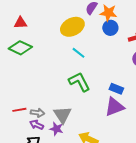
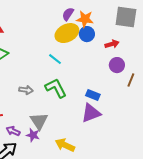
yellow ellipse: (72, 27) -> (67, 33), moved
gray arrow: (37, 113) -> (26, 90), moved

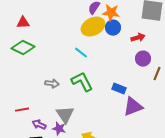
purple triangle: (91, 113) -> (133, 107), moved

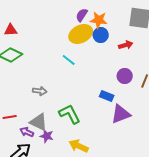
purple circle: (143, 59) -> (125, 76), moved
green L-shape: (82, 82) -> (70, 114), moved
gray triangle: (65, 115) -> (39, 122), moved, turned -30

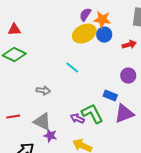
cyan line: (69, 60) -> (72, 68), moved
green L-shape: (70, 114) -> (92, 114), moved
purple arrow: (27, 132) -> (77, 119), moved

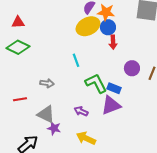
red arrow: (129, 45) -> (113, 42), moved, turned 104
cyan line: (72, 68) -> (76, 60), turned 32
green L-shape: (92, 114) -> (96, 83), moved
purple triangle: (124, 114) -> (111, 105), moved
red line: (13, 117) -> (20, 99), moved

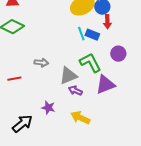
cyan line: (76, 60) -> (81, 34), moved
purple circle: (132, 68) -> (118, 54), moved
blue rectangle: (114, 88) -> (92, 35), moved
gray triangle: (46, 114) -> (68, 76), moved, turned -48

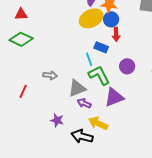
cyan line: (81, 34) -> (89, 59), moved
red line: (14, 79) -> (23, 91), turned -56
yellow arrow: (80, 118) -> (98, 123), moved
black arrow: (22, 124) -> (82, 136), moved, turned -125

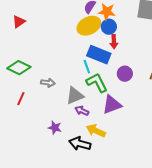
red triangle: (21, 14) -> (19, 22), turned -32
green diamond: (21, 39) -> (19, 68), moved
blue rectangle: (101, 47) -> (99, 55), size x1.6

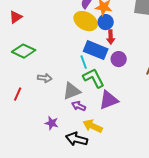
yellow ellipse: (89, 26) -> (86, 21), turned 55
green diamond: (19, 68) -> (24, 51), moved
purple circle: (125, 74) -> (119, 59), moved

